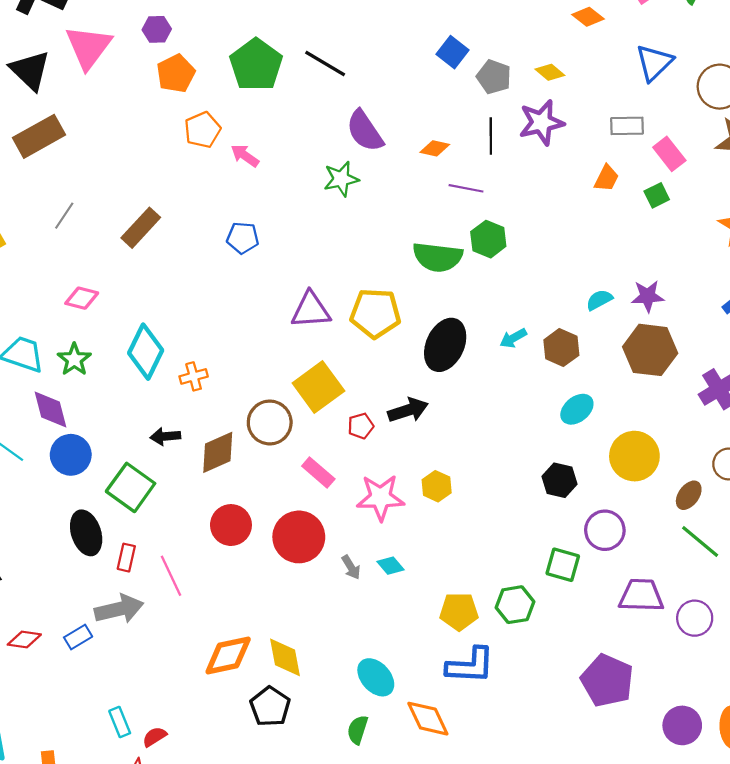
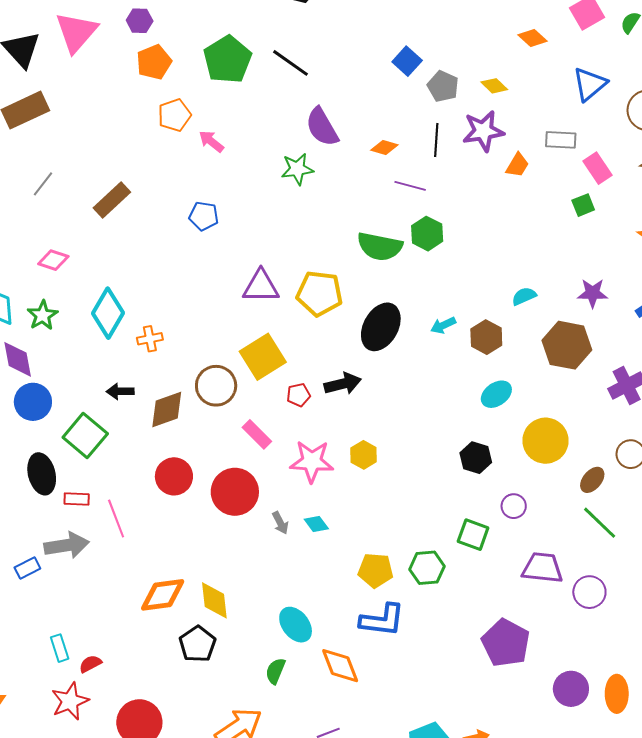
orange trapezoid: (606, 178) -> (517, 165), moved
purple star: (648, 296) -> (593, 293), moved
purple circle: (605, 530) -> (514, 506), size x0.7
red rectangle: (126, 558) -> (77, 499), turned 75

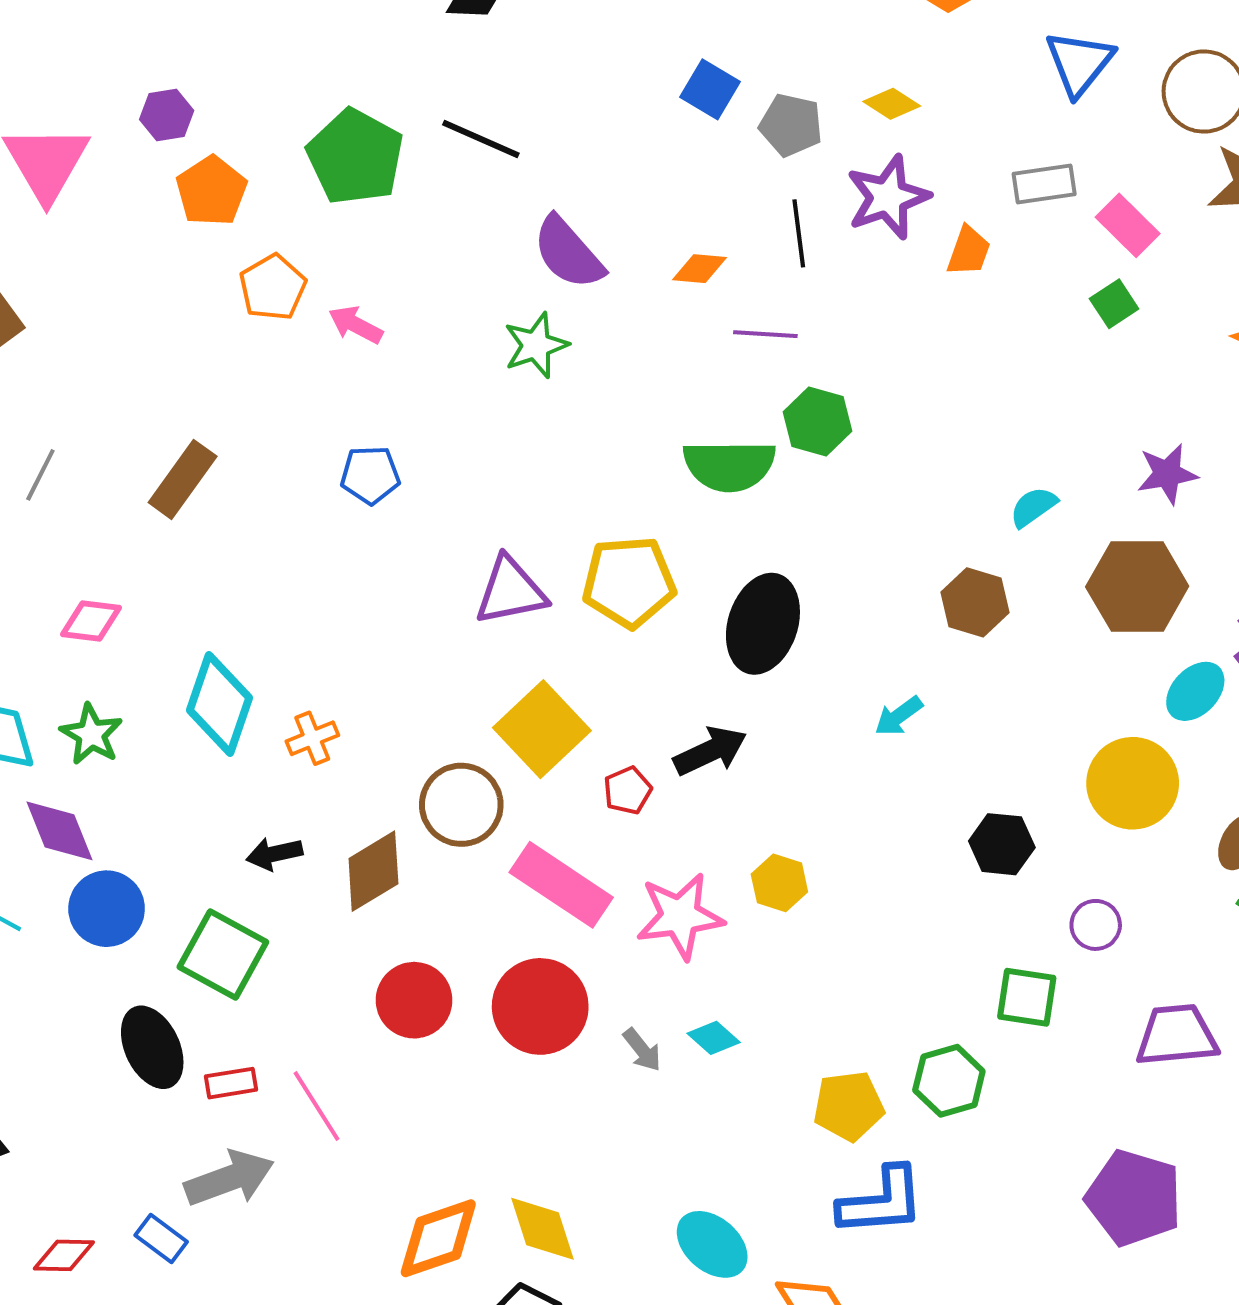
cyan arrow: (443, 325) -> (899, 716), moved
cyan ellipse: (496, 394) -> (1195, 691), moved
pink rectangle: (257, 434) -> (561, 885), size x1.6
blue rectangle: (27, 568) -> (161, 1238), turned 75

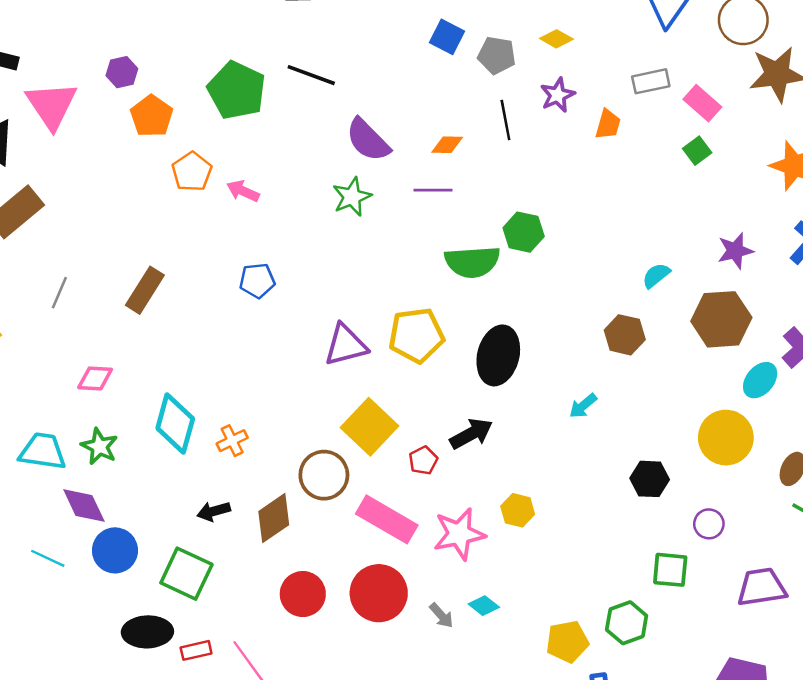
purple star: (888, 197) -> (558, 95), size x0.7
purple line: (765, 334) -> (433, 190), moved
black ellipse: (152, 1047) -> (147, 632), turned -63

